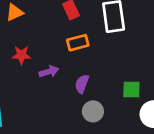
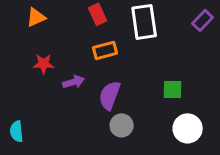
purple semicircle: (82, 84) -> (110, 95), size x1.4
green square: (131, 89) -> (173, 89), moved

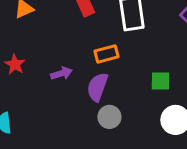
orange rectangle: (105, 50) -> (106, 54), moved
red star: (44, 64) -> (15, 64), moved, turned 30

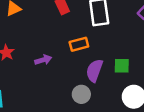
purple semicircle: (97, 87) -> (94, 71), moved

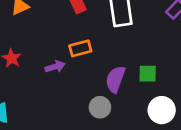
orange rectangle: (79, 44) -> (80, 48), moved

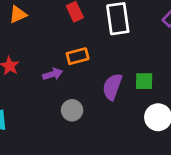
gray circle: (100, 107) -> (72, 110), moved

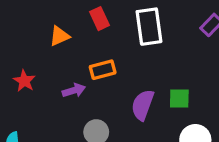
orange triangle: (18, 15) -> (59, 36), moved

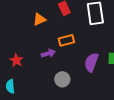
red star: (24, 81) -> (16, 60), moved

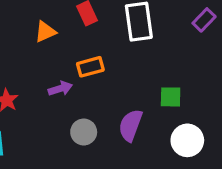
purple semicircle: (91, 62) -> (130, 125), moved

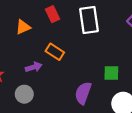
orange rectangle: (90, 67) -> (55, 52), turned 48
gray circle: (84, 132) -> (24, 94), moved

